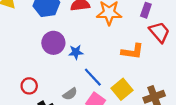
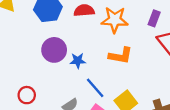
orange L-shape: (132, 51) -> (121, 56), moved

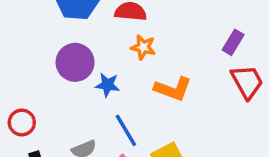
orange star: (115, 20) -> (143, 47), moved, size x0.6

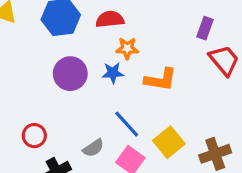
blue star: (107, 85) -> (113, 73), moved

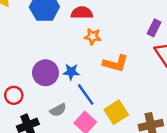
blue star: (113, 73) -> (71, 72), moved
purple circle: (70, 74) -> (46, 73), moved

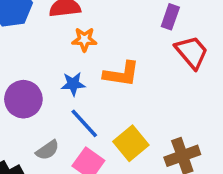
blue star: (71, 72) -> (73, 84), moved

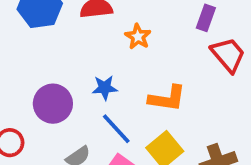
orange star: (84, 40) -> (138, 37), moved, turned 30
orange L-shape: (121, 74) -> (167, 98), moved

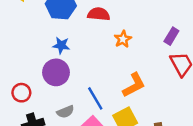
blue star: (105, 88) -> (61, 45), moved
orange L-shape: (167, 98) -> (134, 85), turned -48

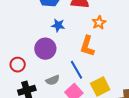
blue star: (61, 45) -> (58, 25), moved
orange L-shape: (134, 85) -> (87, 46), moved, turned 135

